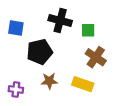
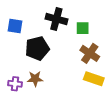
brown star: (49, 81) -> (35, 79), moved
yellow rectangle: (83, 84) -> (94, 79), moved

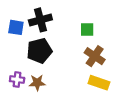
black cross: (56, 19) -> (40, 20), moved, turned -30
purple cross: (15, 84) -> (17, 79), moved

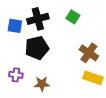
green square: (87, 30) -> (73, 17), moved, turned 32
brown star: (37, 83) -> (42, 84), moved

